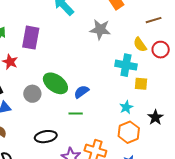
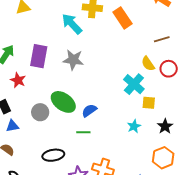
gray star: (100, 30) -> (73, 60), moved
cyan cross: (126, 65) -> (134, 84), turned 30
black star: (155, 117) -> (165, 126), moved
orange hexagon: (129, 132) -> (163, 158), moved

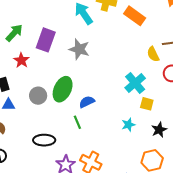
orange rectangle: (123, 18) -> (135, 16), turned -30
yellow semicircle: (148, 64) -> (153, 54), moved
green ellipse: (63, 102) -> (63, 89), turned 70
green line: (83, 132) -> (77, 122), turned 56

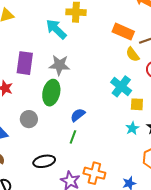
orange rectangle: (135, 16) -> (123, 32), moved
green ellipse: (63, 89) -> (51, 93), moved
green line: (77, 122) -> (73, 137), turned 56
cyan star: (128, 125) -> (132, 128), moved

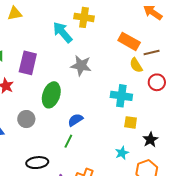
gray star: (59, 65) -> (81, 66), moved
cyan cross: (121, 86) -> (121, 96), turned -35
yellow square: (137, 104) -> (131, 122), moved
cyan star: (132, 128) -> (122, 153), moved

